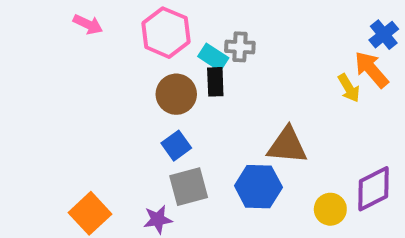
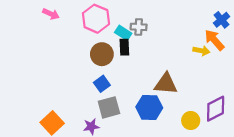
yellow arrow: (349, 88) -> (201, 51), turned -49

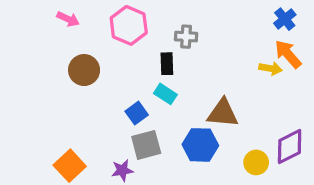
blue cross: (221, 20) -> (285, 19), moved
cyan rectangle: (123, 33) -> (165, 94), moved
brown circle: (102, 54) -> (84, 70), moved

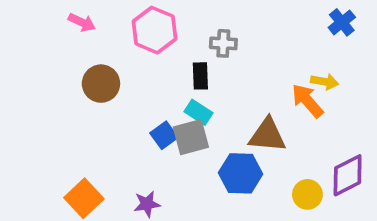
orange arrow: (288, 54) -> (307, 101), moved
gray square: (146, 145) -> (191, 137), moved

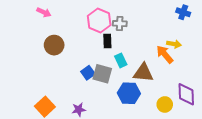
blue cross: (342, 22) -> (183, 12), turned -32
pink hexagon: (155, 30) -> (99, 20), moved
cyan rectangle: (198, 112) -> (121, 60), moved, turned 32
gray square: (191, 137) -> (102, 74), turned 30
purple diamond: (348, 175) -> (186, 94), turned -65

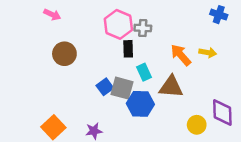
orange arrow: (165, 54) -> (181, 55), moved
blue hexagon: (129, 93) -> (140, 104), moved

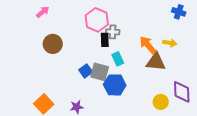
pink arrow: (52, 15) -> (43, 12), turned -64
gray cross: (143, 28) -> (113, 32), moved
brown triangle: (171, 87) -> (156, 62), moved

